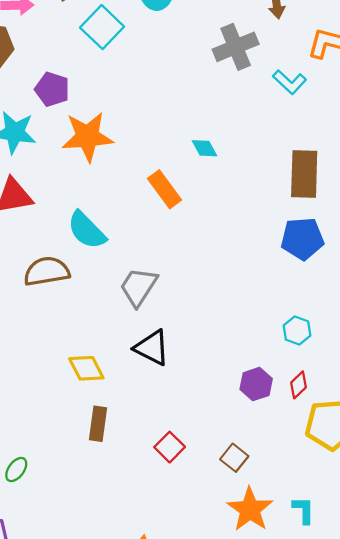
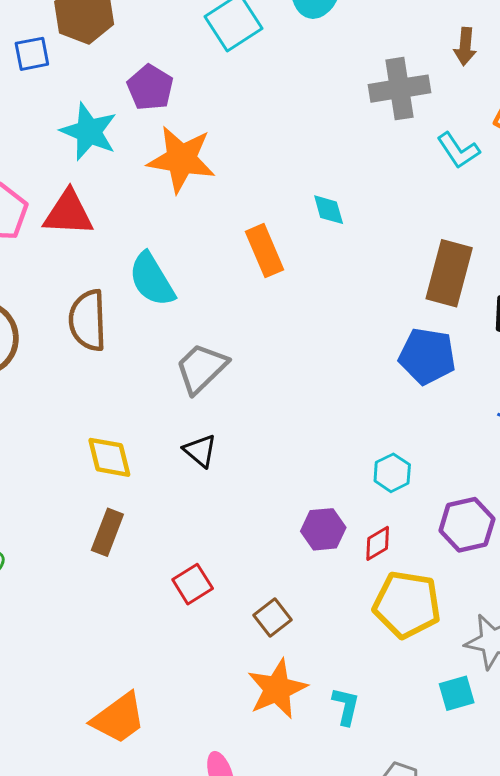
brown semicircle: (47, 271) -> (88, 320), turned -96
black triangle: (152, 348) -> (200, 451), size x0.7

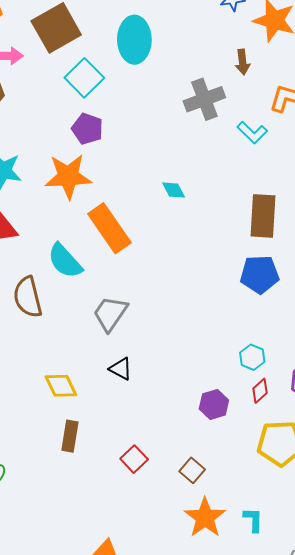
purple pentagon: (150, 88) -> (87, 129), moved
orange rectangle: (264, 251) -> (109, 228), moved, size x1.4
red diamond: (378, 543) -> (260, 391), moved

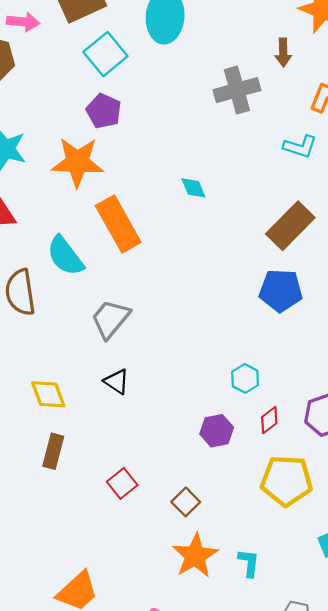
cyan L-shape: (252, 133) -> (300, 147), moved, turned -32
brown rectangle: (263, 216) -> (290, 226), turned 36
cyan hexagon: (252, 357) -> (245, 378), moved

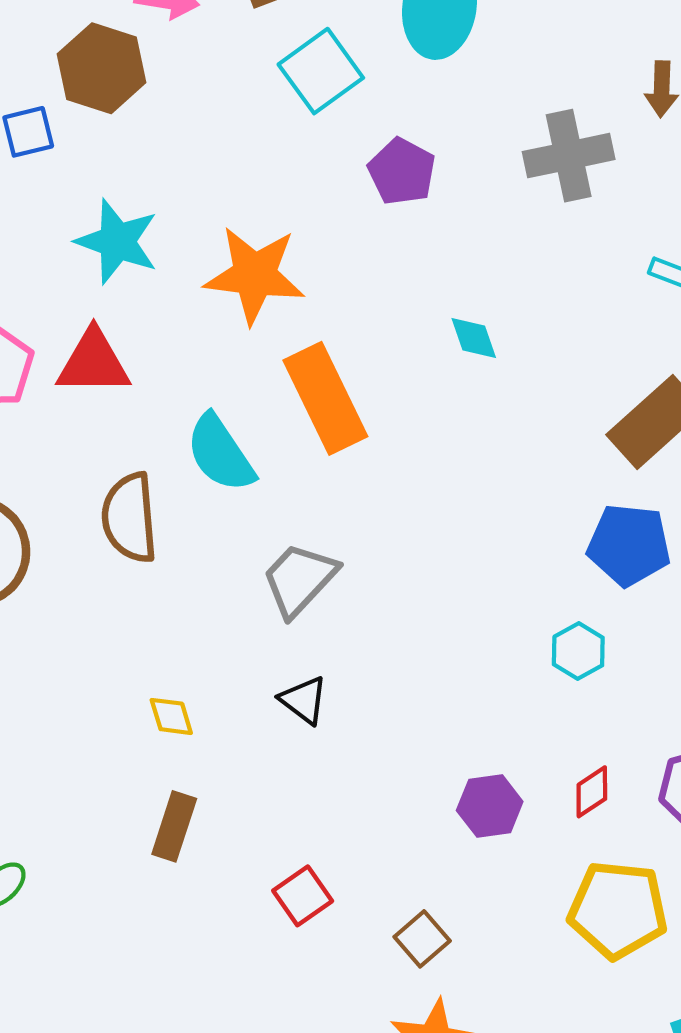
purple pentagon: (104, 111) -> (402, 172), moved
cyan hexagon: (245, 378) -> (578, 651), moved
yellow diamond: (48, 394) -> (171, 716), size x0.7

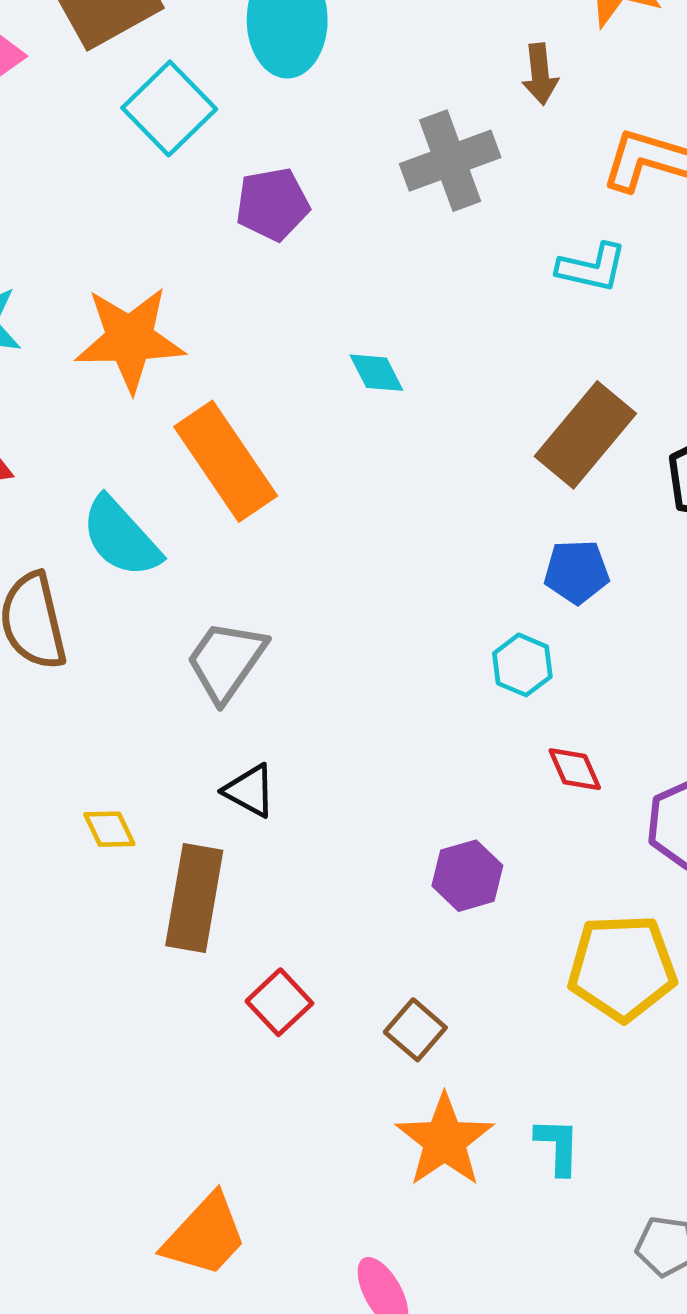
purple pentagon: (402, 172) -> (273, 204), turned -30
blue pentagon: (629, 545) -> (577, 572), size x0.7
cyan hexagon: (578, 651) -> (522, 665), moved
red diamond: (592, 792) -> (575, 769), moved, turned -72
brown rectangle: (174, 826) -> (194, 898), moved, size x1.4

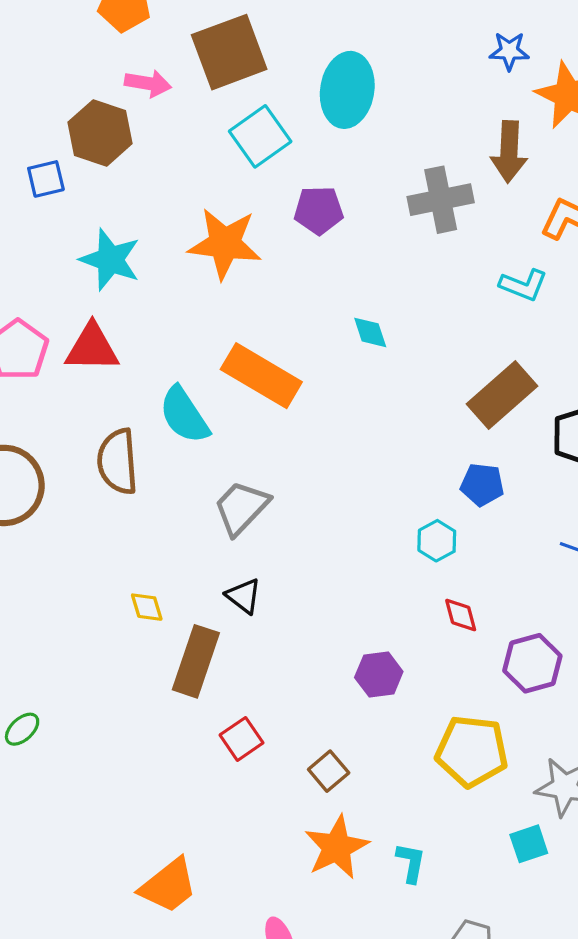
brown arrow: (540, 74) -> (509, 152), size x1.5
orange star: (130, 339) -> (225, 244), moved
orange rectangle: (226, 461) -> (261, 376), turned -34

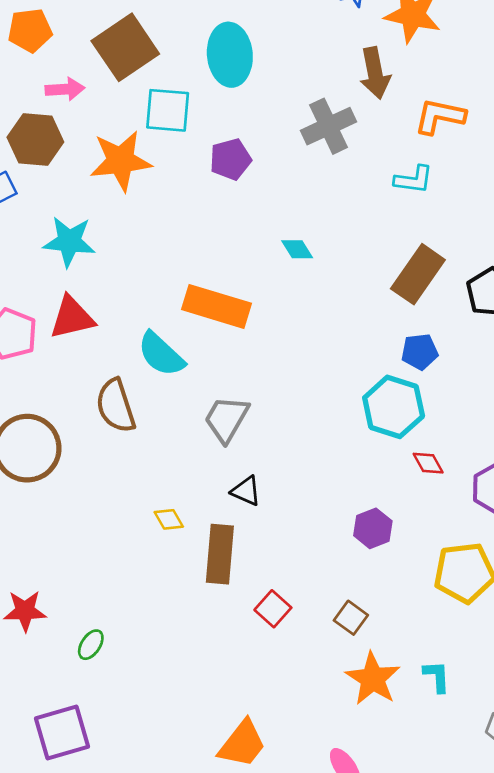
cyan square: (260, 136) -> (168, 110), turned -36
orange star: (225, 244) -> (121, 161), moved
cyan hexagon: (437, 541) -> (394, 407), size x1.8

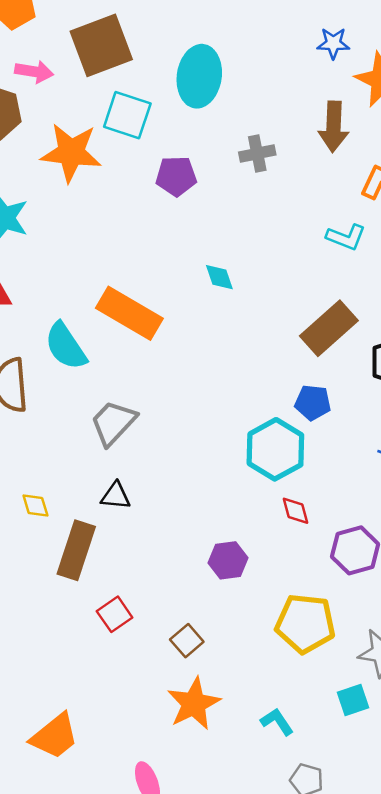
gray cross: (329, 126) -> (257, 154), moved, size x0.7
black triangle: (246, 491) -> (116, 496), turned -32
cyan L-shape: (437, 676) -> (277, 722), moved, turned -44

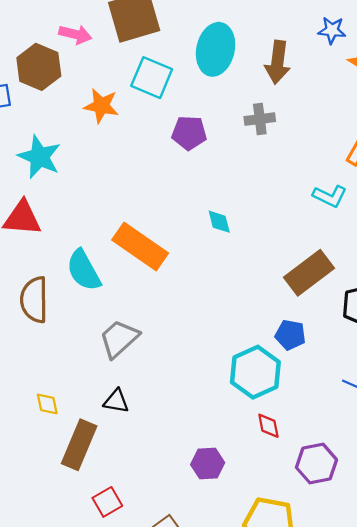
brown arrow: (334, 127) -> (278, 62), moved
orange star: (71, 153) -> (101, 106), size x0.7

